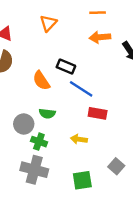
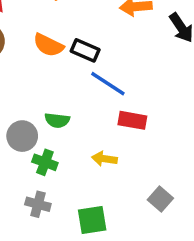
orange semicircle: (41, 81) -> (48, 45), moved, turned -30
gray cross: (34, 170) -> (38, 204), size x0.6
green square: (82, 180) -> (92, 220), moved

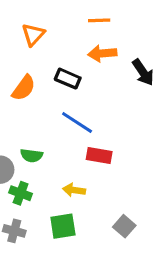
orange semicircle: (48, 45) -> (24, 88), turned -80
black rectangle: (85, 50) -> (68, 79), moved
green square: (92, 220) -> (63, 226), moved

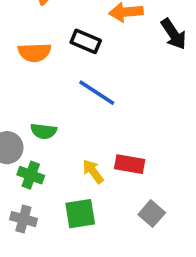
orange semicircle: (24, 88) -> (34, 52), turned 52
red rectangle: (99, 156) -> (130, 164), moved
yellow arrow: (74, 190) -> (93, 171), turned 45

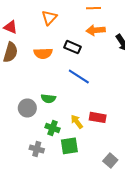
green cross: (31, 175) -> (53, 128), moved
gray square: (152, 214) -> (110, 161), moved

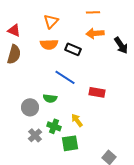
orange semicircle: (43, 53) -> (49, 44), moved
blue line: (79, 76) -> (65, 77), moved
red rectangle: (98, 117) -> (97, 92), moved
gray cross: (37, 149) -> (35, 135), moved, turned 32

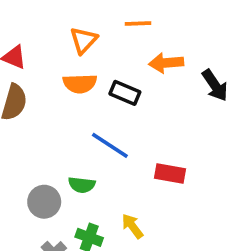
orange line: (93, 12) -> (138, 23), moved

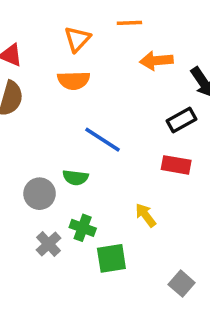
black rectangle: (125, 93) -> (182, 120), moved, turned -52
red rectangle: (170, 174) -> (176, 165), moved
yellow arrow: (132, 226) -> (146, 215), moved

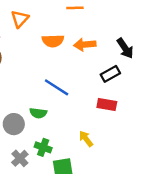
orange triangle: (77, 39) -> (20, 19), moved
orange arrow: (156, 61) -> (85, 45), moved
orange semicircle: (74, 80) -> (53, 41), moved

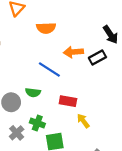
orange arrow: (85, 45) -> (73, 52), moved
red rectangle: (107, 104) -> (68, 101), moved
yellow arrow: (86, 139) -> (83, 121), moved

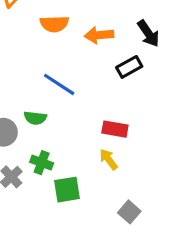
orange arrow: (73, 52) -> (99, 35), moved
red rectangle: (68, 101) -> (115, 129), moved

